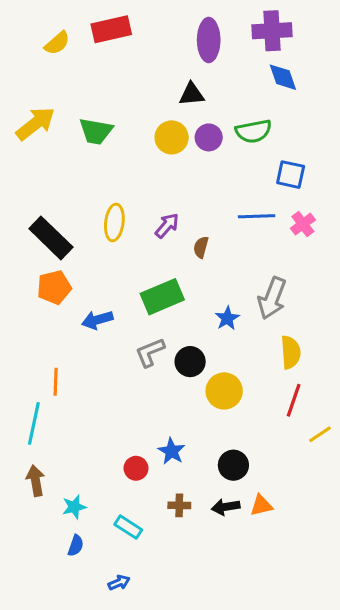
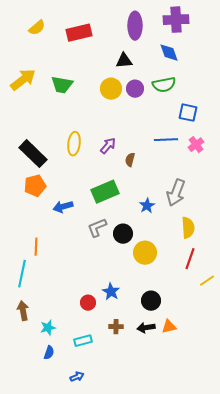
red rectangle: (111, 29) -> (79, 33), moved
blue diamond: (283, 77) -> (169, 53), moved
cyan rectangle: (128, 527) -> (83, 341), turned -48

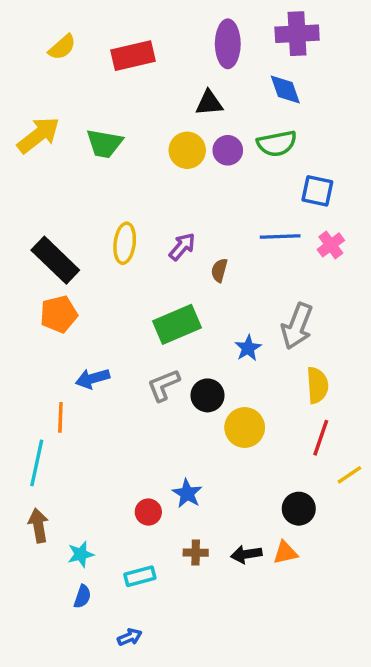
blue arrow: (63, 207) -> (93, 378), moved
black circle: (151, 301) -> (299, 509), moved

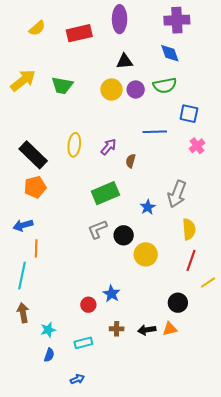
purple ellipse: (228, 44) -> (120, 19), moved
blue line: (280, 236) -> (155, 132), moved
blue arrow: (93, 378) -> (23, 225), moved

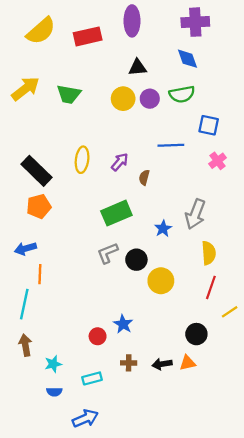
yellow semicircle: (37, 28) -> (41, 31), size x1.6
blue semicircle: (49, 355) -> (54, 392), turned 72
blue arrow: (77, 379) -> (85, 418), size x1.6

